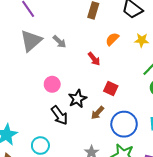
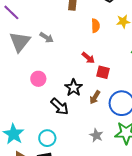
orange semicircle: (112, 39) -> (96, 26), turned 144
red arrow: (94, 59) -> (88, 58), moved
pink circle: (52, 84) -> (38, 79), moved

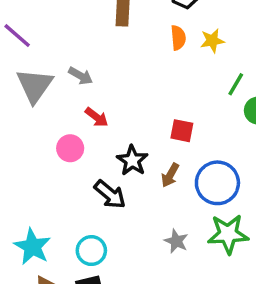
orange semicircle: (96, 26) -> (178, 38), moved
red arrow: (88, 58) -> (97, 117), moved

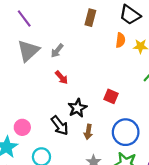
gray arrow: (81, 76) -> (57, 51), turned 88
pink circle: (70, 148) -> (22, 127), moved
brown arrow: (170, 175) -> (88, 132), moved, turned -32

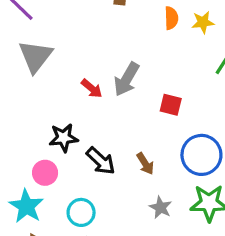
gray arrow: (57, 51) -> (127, 79), moved, size x1.5
black star: (77, 108) -> (64, 138), moved, turned 30
brown arrow: (88, 132) -> (145, 164), turned -32

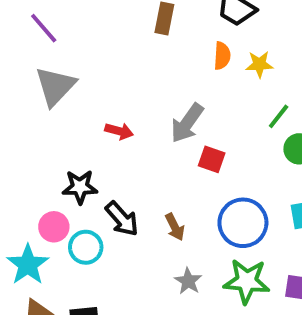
gray arrow: (127, 79) -> (187, 123), moved
red arrow: (92, 88) -> (119, 131), turned -30
cyan circle: (81, 212) -> (86, 247), moved

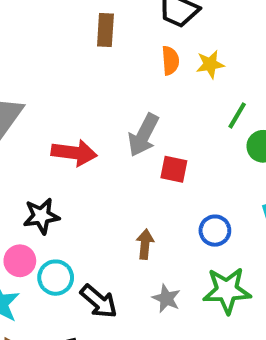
red arrow: (119, 131) -> (74, 153), size x1.5
black arrow: (122, 219) -> (99, 301), moved
blue circle: (243, 223) -> (215, 231), size x0.6
brown arrow: (175, 227) -> (145, 244), turned -140

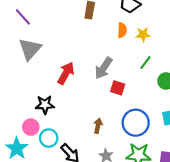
green line: (237, 115) -> (146, 63), moved
red arrow: (74, 153) -> (66, 73), turned -75
blue circle: (215, 231) -> (136, 123), size x1.6

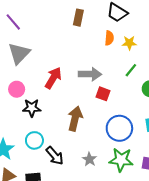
gray arrow: (104, 68) -> (90, 74), turned -125
brown arrow: (98, 126) -> (75, 119), moved, size x1.6
pink circle: (31, 127) -> (17, 89), moved

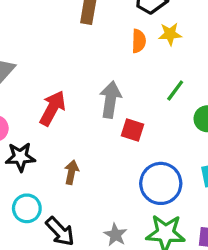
yellow star: (129, 43) -> (170, 34), moved
gray arrow: (90, 74) -> (110, 100), turned -80
brown arrow: (75, 119) -> (71, 172), moved, size x0.6

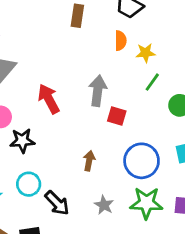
yellow star: (170, 34) -> (146, 53), moved
red arrow: (52, 108) -> (49, 99), turned -56
brown arrow: (71, 172) -> (89, 161), moved

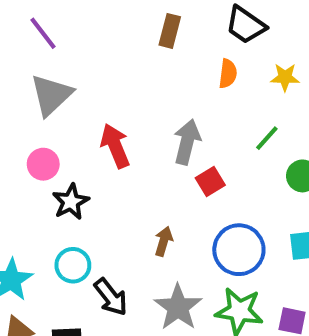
yellow star: (146, 53) -> (285, 77), moved
red square: (117, 116) -> (210, 181), turned 36
black star: (22, 141) -> (71, 202), turned -30
gray star: (104, 205) -> (178, 307), size x1.6

